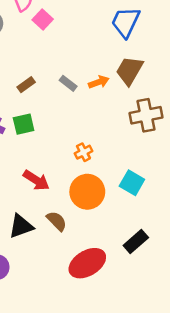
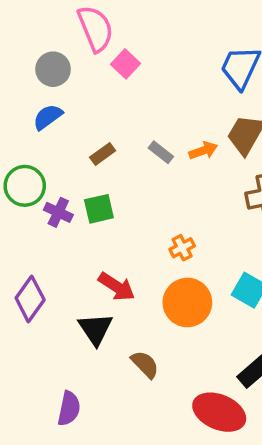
brown semicircle: (57, 221) -> (145, 364), moved
black triangle: (21, 226) -> (95, 329), moved, turned -44
red ellipse: (87, 263) -> (219, 412), moved, turned 54

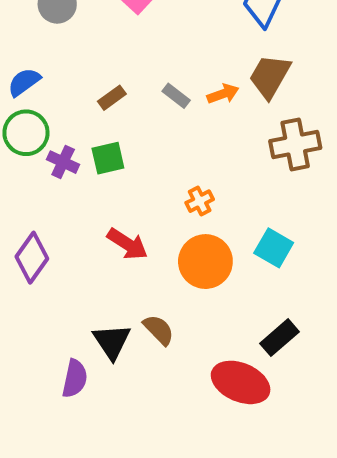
blue semicircle: (48, 117) -> (24, 82), moved
black triangle: (95, 329) -> (112, 341), moved

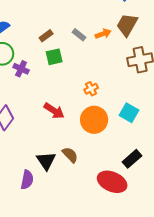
green square: (108, 158) -> (54, 57), moved

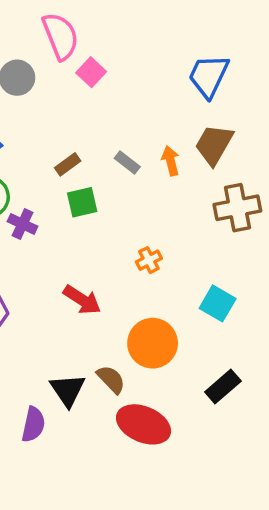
orange arrow: (103, 34) -> (171, 161), turned -84
orange circle: (94, 120) -> (153, 343), moved
red ellipse: (112, 182) -> (144, 424), moved

